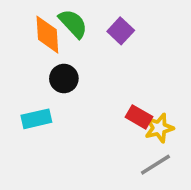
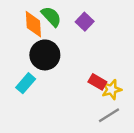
black circle: (64, 79) -> (45, 55), size x1.5
cyan rectangle: (36, 119) -> (26, 83), turned -36

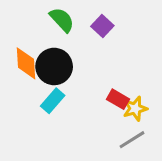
orange diamond: (33, 24) -> (26, 63), moved
cyan rectangle: (26, 83) -> (53, 101), moved

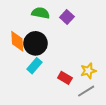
green semicircle: (62, 20) -> (41, 13), turned -36
red rectangle: (118, 99) -> (65, 78), moved

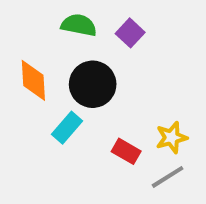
black circle: (35, 43) -> (93, 84), moved

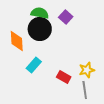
black circle: (93, 84) -> (40, 29), moved
gray line: (168, 177) -> (85, 90), turned -66

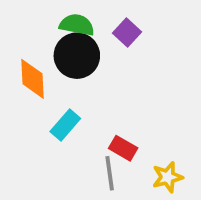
yellow star: (87, 70) -> (167, 177), moved
gray line: (85, 90) -> (110, 173), moved

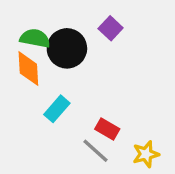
green semicircle: (77, 25) -> (35, 38), moved
gray line: (110, 173) -> (95, 151), turned -40

